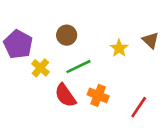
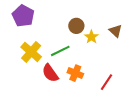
brown circle: (67, 35) -> (76, 26), moved
purple pentagon: (18, 44) -> (23, 16), moved
yellow cross: (40, 68) -> (31, 52), size x1.5

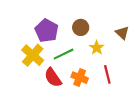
purple pentagon: (23, 16) -> (47, 31), moved
yellow star: (91, 37) -> (97, 48), moved
red line: (106, 82) -> (107, 74), moved, turned -48

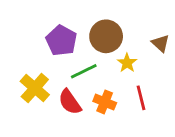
brown circle: (81, 27) -> (106, 36), size x1.5
yellow cross: (33, 55) -> (35, 88), moved

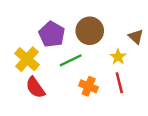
yellow star: (127, 63) -> (118, 57), moved
yellow cross: (35, 88) -> (27, 59), moved
red semicircle: (70, 102) -> (35, 88), moved

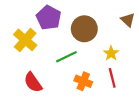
purple pentagon: (52, 34) -> (49, 18), moved
brown triangle: (136, 37) -> (128, 20), moved
yellow cross: (27, 59) -> (25, 40), moved

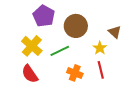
brown triangle: (128, 20) -> (115, 32), moved
yellow cross: (25, 40) -> (32, 46), moved

